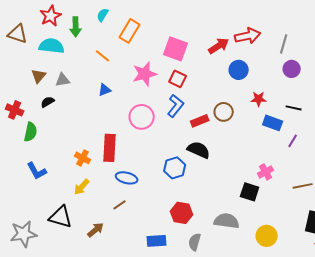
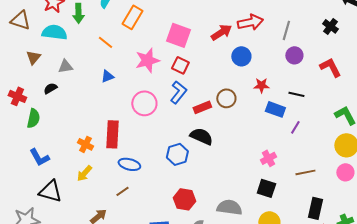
brown triangle: (39, 76) -> (33, 57), moved
black square: (250, 192) -> (266, 188), moved
black triangle: (61, 217) -> (50, 191), moved

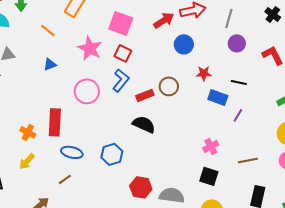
pink star: (147, 60) -> (90, 48), turned -30
blue hexagon: (177, 154) -> (112, 154), moved
red hexagon: (184, 199) -> (141, 187), moved

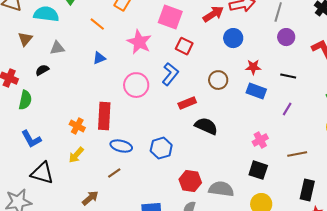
red square: (123, 53) -> (184, 46), moved
red rectangle: (145, 95) -> (187, 103), moved
blue rectangle: (218, 97) -> (256, 91), moved
black semicircle: (144, 124) -> (206, 126), moved

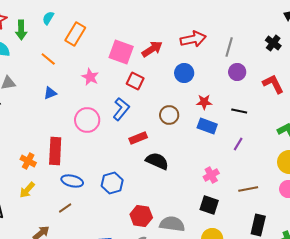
red arrow: (213, 14) -> (152, 49), moved
pink star: (139, 42) -> (90, 77), size x0.7

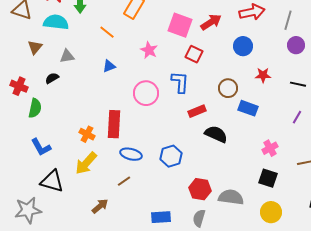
blue L-shape: (121, 109) -> (180, 82), turned -35
blue rectangle: (207, 126) -> (248, 108), moved
yellow arrow: (27, 190) -> (86, 163), size x1.4

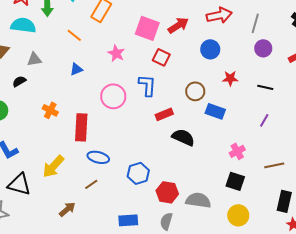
orange cross: (87, 134) -> (50, 110), moved
blue hexagon: (171, 156) -> (138, 173), moved

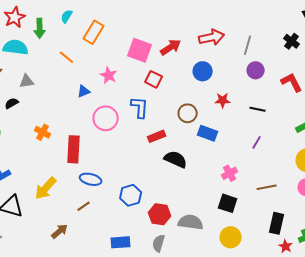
blue triangle: (76, 69) -> (84, 91), moved

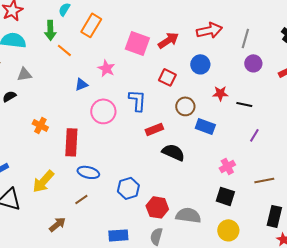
green arrow: (40, 28) -> (50, 30), moved
red square: (154, 79) -> (167, 77), moved
black line: (258, 109) -> (244, 104), moved

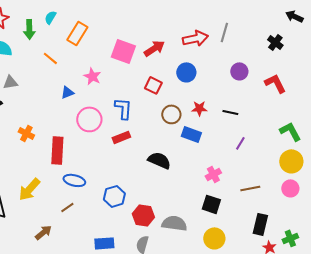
green arrow: (50, 30) -> (29, 29), moved
gray line: (245, 38) -> (224, 32), moved
red star: (220, 93) -> (199, 108), moved
red rectangle: (154, 129) -> (121, 137), moved

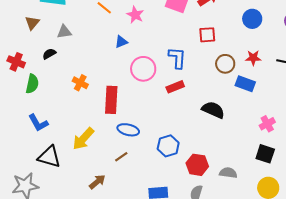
blue circle: (186, 72) -> (252, 19), moved
pink star: (92, 76) -> (135, 15), moved
red square: (153, 85) -> (207, 35), turned -30
gray semicircle: (174, 223) -> (228, 173), size x0.7

